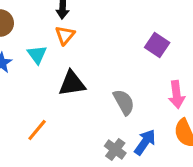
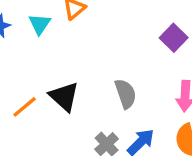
black triangle: (72, 83) -> (64, 97), moved, turned 40

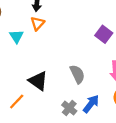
orange line: (25, 107) -> (17, 102), moved

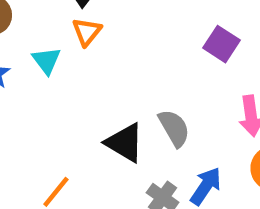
black triangle: (38, 81) -> (125, 143), moved

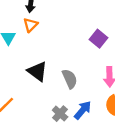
black triangle: (125, 143) -> (37, 71), moved

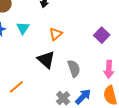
orange triangle: (30, 25) -> (56, 34), moved

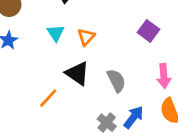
cyan triangle: (23, 28) -> (56, 33), moved
orange line: (16, 87) -> (48, 98), moved

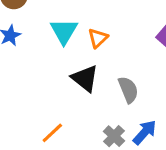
cyan triangle: (56, 33) -> (64, 31), size x1.4
orange line: (48, 98) -> (52, 133), moved

